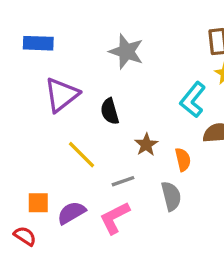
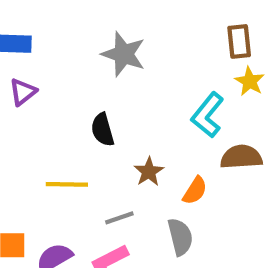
purple triangle: (62, 95) -> (23, 92), moved, size x0.6
yellow line: (81, 155) -> (67, 184), turned -44
orange semicircle: (183, 160) -> (195, 191), turned 45

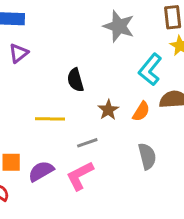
gray star: (124, 54) -> (119, 26), moved
orange semicircle: (195, 191) -> (141, 111), moved
gray semicircle: (180, 237) -> (147, 156), moved

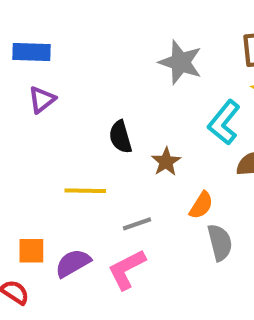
brown star: (108, 110) -> (166, 162), moved
orange semicircle: (141, 111) -> (201, 205), moved

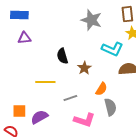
purple triangle: (42, 100) -> (24, 38), turned 32
cyan L-shape: (224, 122) -> (112, 49), turned -105
pink L-shape: (127, 269) -> (84, 120), moved, turned -135

